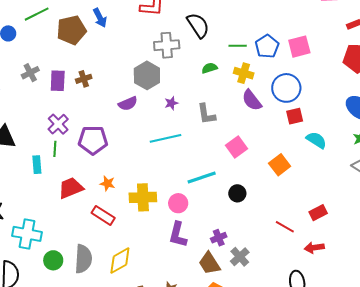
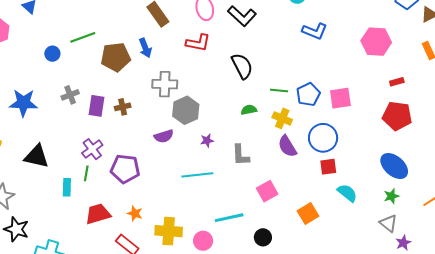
gray cross: (167, 45) -> (165, 84), moved

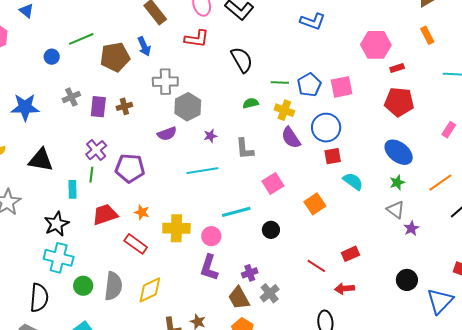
pink hexagon: (376, 42) -> (376, 45), moved
black star: (16, 229) -> (57, 224), moved, turned 30

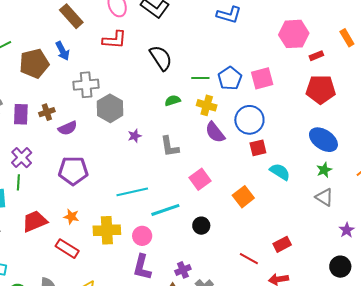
orange rectangle: (427, 35) -> (347, 38), moved
purple semicircle: (167, 134) -> (68, 128), moved
purple pentagon: (130, 168) -> (73, 171), moved
cyan line: (202, 171) -> (132, 192), moved
purple star: (411, 228) -> (347, 230), moved

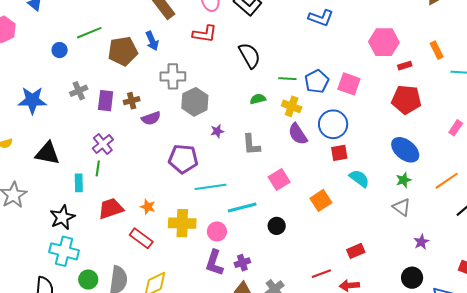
pink square: (262, 78) -> (349, 84), turned 30
purple pentagon: (73, 171) -> (183, 159), moved
red line: (249, 259) -> (321, 274), moved, turned -54
purple cross: (183, 270) -> (242, 263), moved

